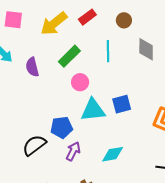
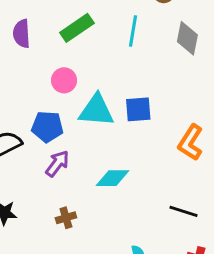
pink circle: (80, 82) -> (64, 80), moved

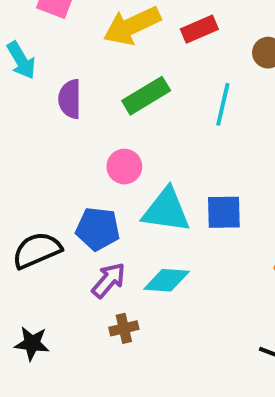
cyan diamond: (113, 178) -> (167, 280), moved
brown cross: (66, 218) -> (124, 328), moved

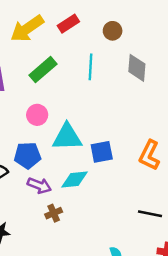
blue square: (224, 212) -> (102, 152), moved
purple arrow: (109, 280) -> (39, 186), turned 80

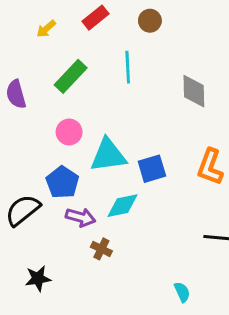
yellow arrow: (27, 29) -> (46, 29), size x0.5
gray diamond: (137, 68) -> (194, 91), moved
blue pentagon: (27, 155) -> (62, 182), turned -30
brown cross: (54, 213) -> (101, 249), turned -35

